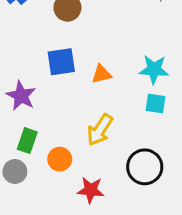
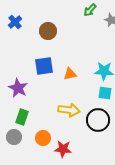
yellow arrow: (100, 130) -> (69, 110), turned -115
orange circle: (60, 159) -> (43, 138), moved
black circle: (145, 167) -> (98, 120), moved

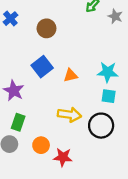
blue square: (44, 66) -> (42, 67), turned -30

